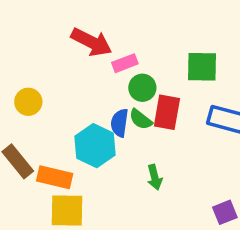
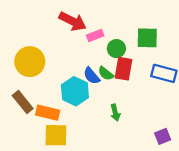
green circle: (142, 88) -> (116, 49), moved
yellow circle: (28, 102) -> (30, 62), size x1.6
blue semicircle: (120, 123) -> (92, 76), turned -48

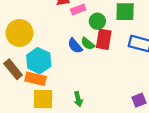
cyan hexagon: (75, 91) -> (39, 61), moved
green arrow: (115, 113) -> (78, 99), moved

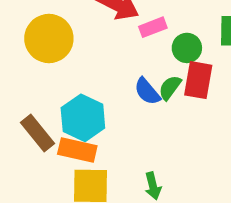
yellow circle: (19, 33) -> (49, 38), moved
green semicircle: (88, 44) -> (170, 88), turned 88

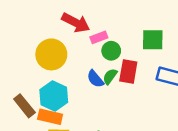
yellow circle: (49, 38) -> (51, 54), moved
green circle: (187, 48) -> (111, 51), moved

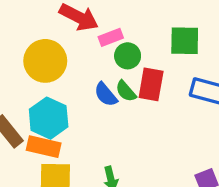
green semicircle: (110, 76) -> (126, 91), turned -77

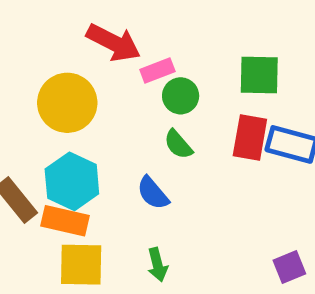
red rectangle: (151, 84) -> (250, 137), moved
blue semicircle: (106, 94) -> (153, 193), moved

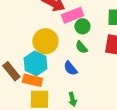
pink rectangle: (157, 70) -> (72, 15), size x1.5
yellow circle: (67, 103) -> (45, 41), moved

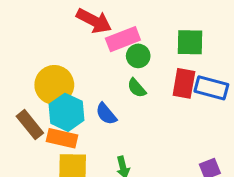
yellow circle: (45, 41) -> (54, 85), moved
blue semicircle: (70, 68) -> (106, 114), moved

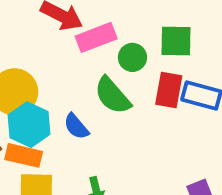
green circle: (138, 56) -> (132, 57), moved
green semicircle: (137, 88) -> (113, 96), size x1.6

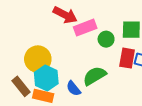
green semicircle: (113, 96) -> (95, 76), moved, turned 100
blue semicircle: (76, 126) -> (74, 88), moved

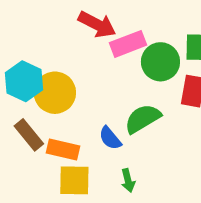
green circle: (106, 39) -> (160, 62), size x1.5
cyan hexagon: (46, 78) -> (24, 81), moved

